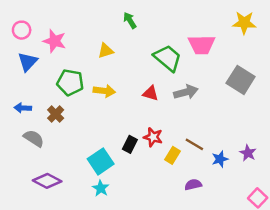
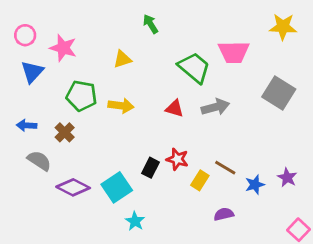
purple diamond: (47, 181) -> (73, 187), moved
cyan star: (101, 188) -> (135, 221), moved

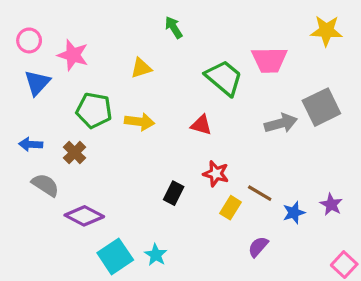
gray square: (279, 93) -> (321, 107), turned 32
gray arrow: (215, 107) -> (281, 123), moved
red star: (177, 159) -> (216, 174), moved
cyan square: (117, 187) -> (115, 256), moved
purple semicircle: (224, 214) -> (258, 247), turned -36

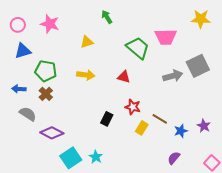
pink star: (73, 55) -> (50, 24), moved
blue triangle: (37, 83) -> (23, 51), turned 30
green pentagon: (94, 110) -> (46, 71), moved
purple semicircle: (258, 247) -> (174, 158), moved

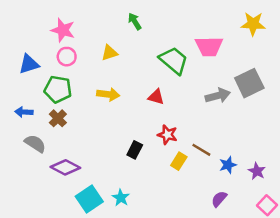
pink circle: (18, 25) -> (67, 57), moved
purple star: (204, 126) -> (257, 171), moved

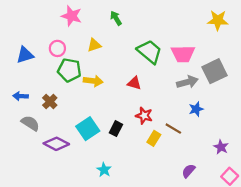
pink star: (63, 30) -> (72, 16), moved
pink trapezoid: (209, 47) -> (183, 54), moved
green pentagon: (58, 89) -> (69, 70), moved
blue star: (228, 165) -> (196, 109), moved
cyan square: (89, 199) -> (88, 129), moved

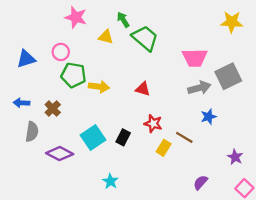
yellow triangle: (94, 45) -> (106, 37), moved, turned 32
green trapezoid: (149, 52) -> (145, 38), moved
gray semicircle: (30, 123) -> (32, 132), turned 66

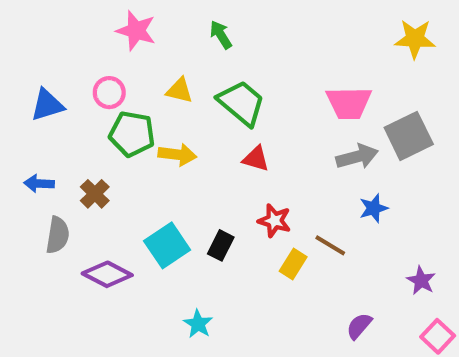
yellow triangle: (106, 37) -> (179, 91), moved
green trapezoid: (145, 38) -> (241, 103), moved

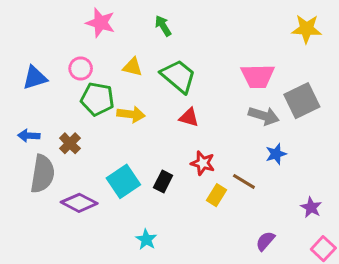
gray arrow: (357, 157) -> (264, 116), turned 32
gray semicircle: (58, 235) -> (42, 174), size x1.4

